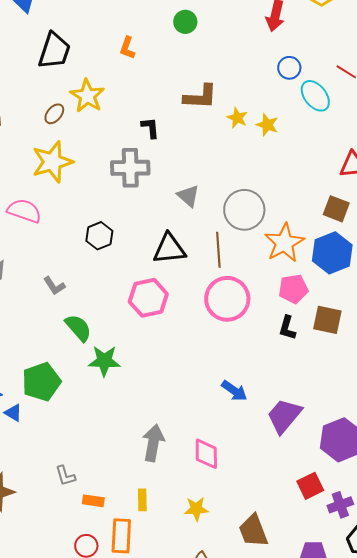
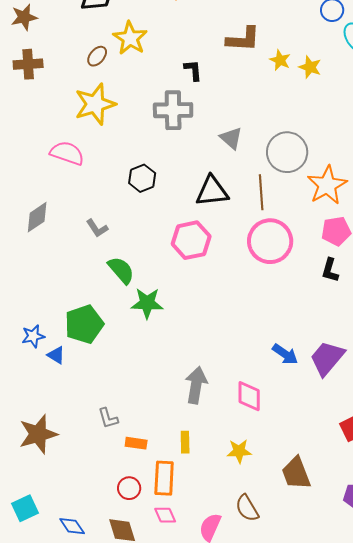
blue arrow: (234, 391) -> (285, 354), moved

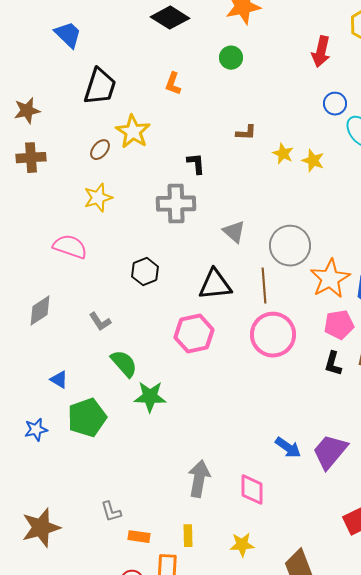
brown L-shape: (243, 39) -> (246, 133), size x0.6
yellow star: (95, 104) -> (98, 198), size x0.7
blue triangle: (56, 355) -> (59, 380), moved

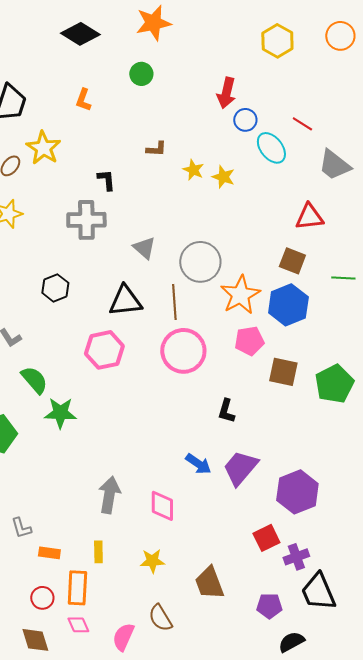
red arrow: (321, 52) -> (226, 93), moved
black L-shape: (333, 364) -> (226, 411), moved

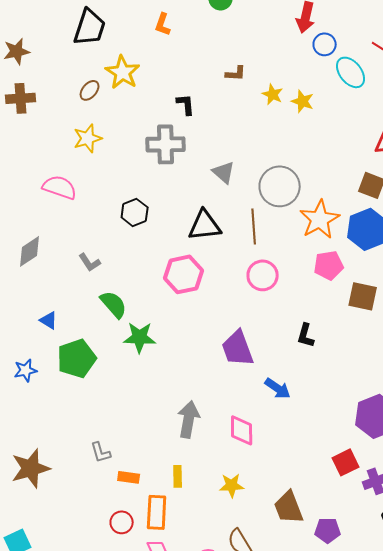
pink circle: (183, 351) -> (263, 275), size x0.7
purple trapezoid: (240, 468) -> (238, 348), moved, turned -60
purple pentagon: (269, 606) -> (328, 530), moved

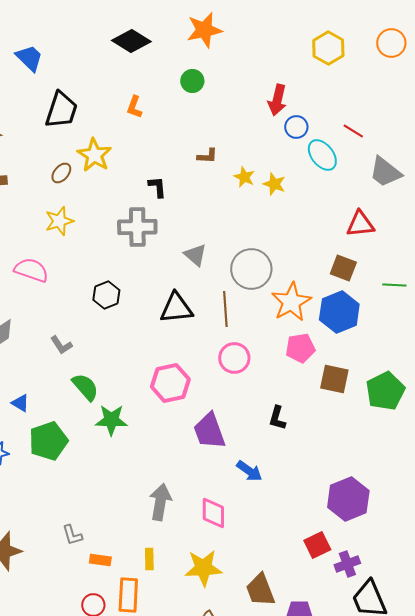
pink hexagon: (184, 274) -> (170, 383), moved
yellow star: (232, 485) -> (203, 568), size x1.5

